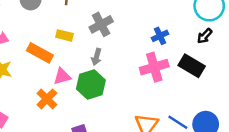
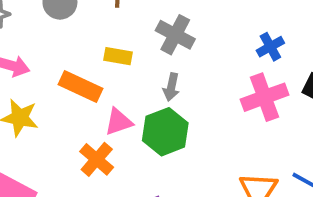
gray cross: (101, 24) -> (175, 35), turned -30

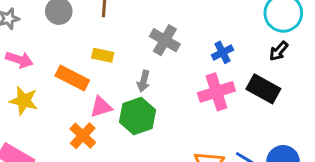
gray cross: (175, 35) -> (165, 40), moved

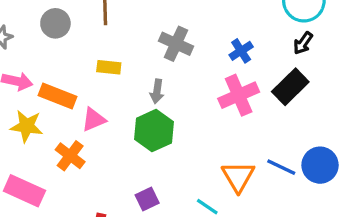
orange rectangle: (72, 78) -> (57, 96), moved
black rectangle: (263, 89) -> (290, 87), turned -68
pink triangle: (101, 107) -> (94, 120), moved
orange cross: (83, 136) -> (70, 156), moved

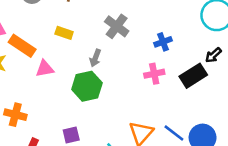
black arrow: (303, 43) -> (213, 55), moved
pink cross: (239, 95) -> (154, 74), size x0.7
orange cross: (70, 156) -> (15, 115), moved, turned -35

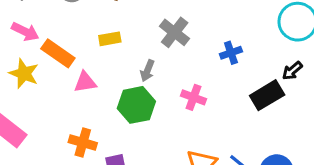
yellow rectangle: (64, 33) -> (110, 39), turned -30
pink cross: (154, 74) -> (194, 97), moved, turned 30
orange cross: (15, 115) -> (83, 143), moved

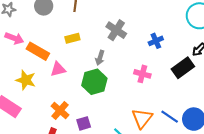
yellow star: (24, 74) -> (26, 80), moved
pink cross: (194, 97) -> (142, 74), moved
orange cross: (83, 143) -> (60, 111), turned 30

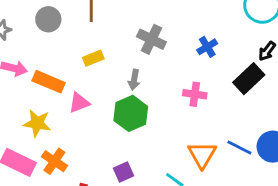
orange cross: (60, 111) -> (54, 161), moved

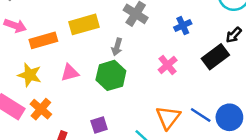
yellow rectangle: (93, 58) -> (84, 24), size x1.6
orange rectangle: (49, 82) -> (43, 40), turned -45
pink cross: (195, 94) -> (168, 65), turned 36
pink triangle: (79, 103) -> (70, 73), moved

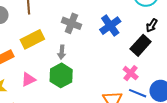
blue cross: (183, 26) -> (110, 26), size x1.5
pink cross: (168, 65) -> (131, 73), moved

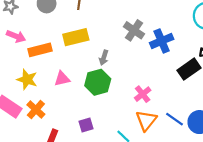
gray cross: (71, 23) -> (134, 30), moved
pink cross: (131, 73) -> (143, 94), moved

